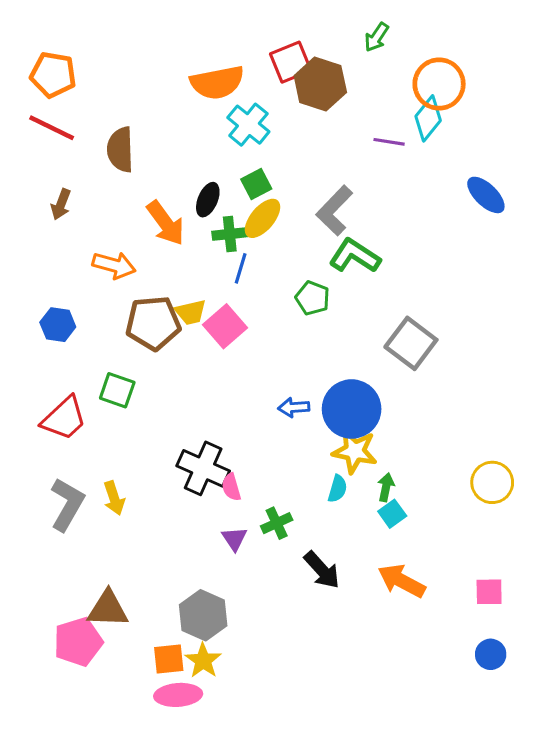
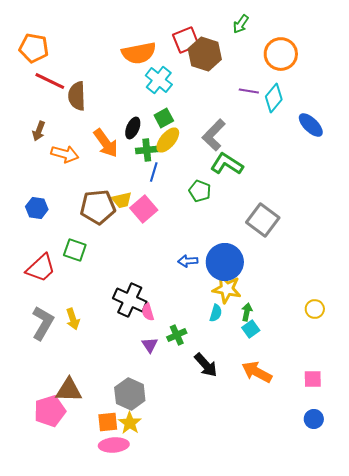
cyan diamond: (428, 118) -> (274, 98), moved
red line: (52, 128) -> (50, 81), moved
orange arrow: (114, 265) -> (65, 154), moved
yellow circle: (492, 482) -> (315, 309), size x0.7

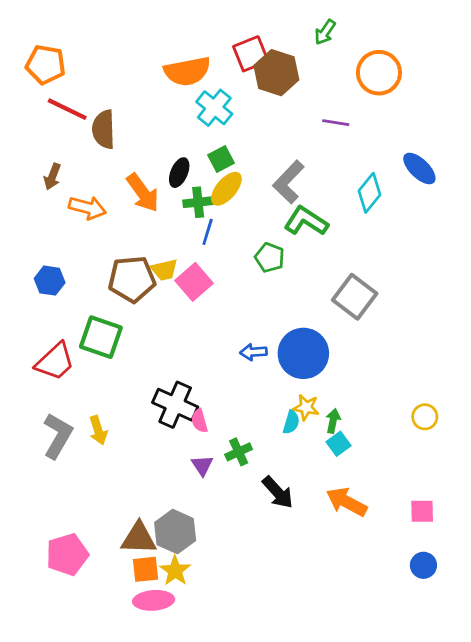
cyan diamond: (274, 98) -> (369, 193), moved
green square: (75, 250) -> (101, 337), size x1.4
yellow star: (227, 289) -> (306, 407), moved, size x0.7
brown triangle: (69, 390) -> (139, 538), moved

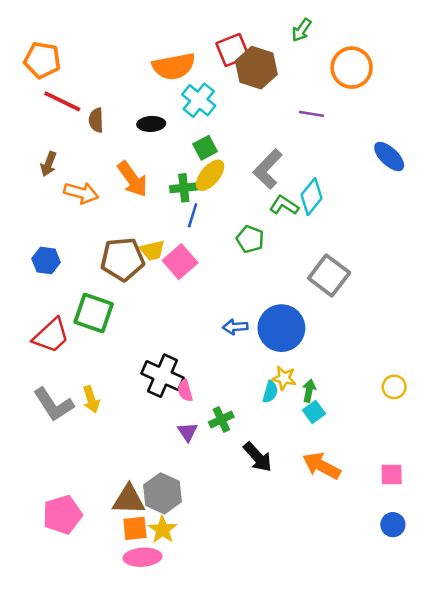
brown semicircle: (104, 129) -> (96, 120), size x0.7
black ellipse: (179, 173) -> (151, 124), moved, turned 64
cyan diamond: (369, 193) -> (312, 197), moved
green L-shape: (306, 221) -> (284, 205), size x0.7
gray L-shape: (58, 436) -> (54, 404), turned 117

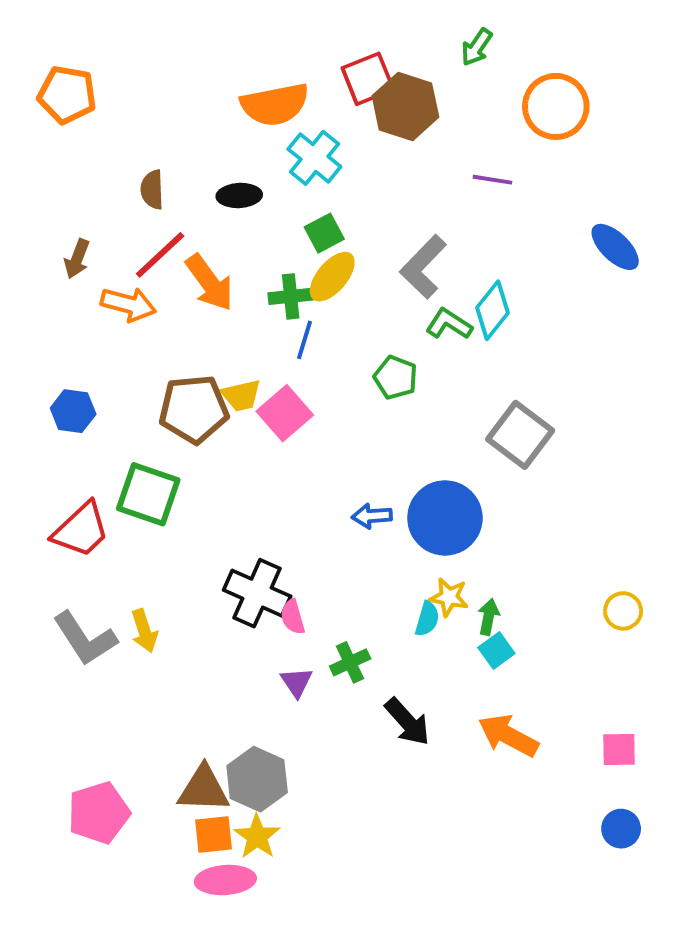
red line: (62, 101) -> (160, 255), moved, turned -69

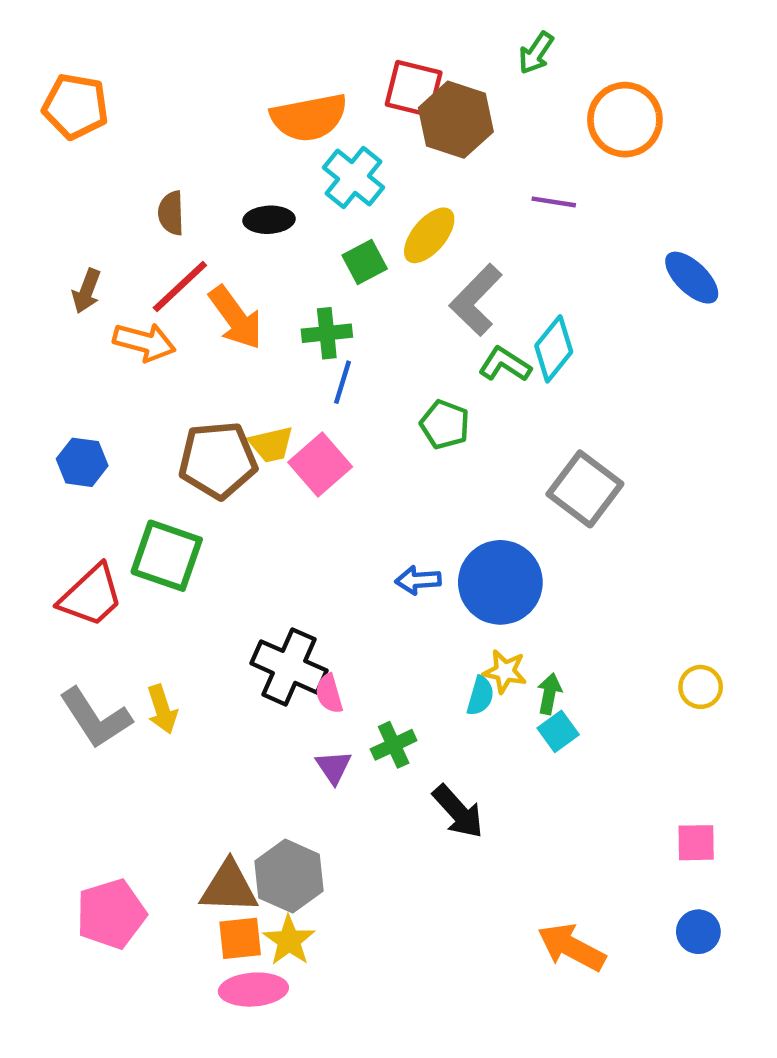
red square: (368, 79) -> (414, 88), turned 36
yellow ellipse: (332, 277) -> (429, 235), moved
orange arrow: (508, 736) -> (572, 947), moved

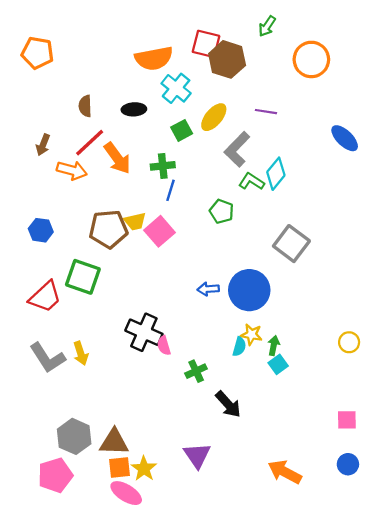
purple line: (554, 202) -> (266, 112), moved
purple triangle: (334, 767) -> (197, 455), moved, size x1.5
gray hexagon: (289, 876) -> (74, 436), moved
pink pentagon: (111, 914) -> (55, 475), moved
pink ellipse: (253, 990) -> (126, 493), turned 36

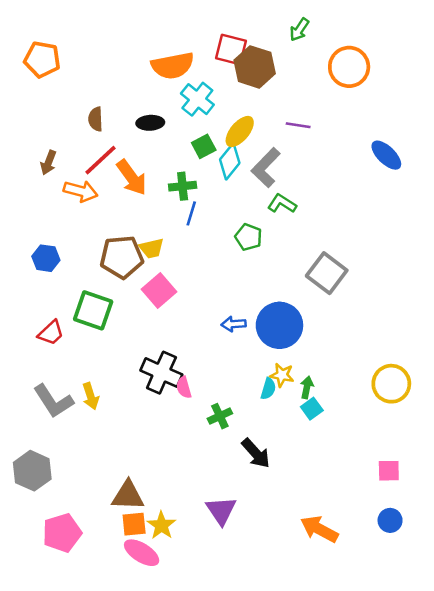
cyan diamond: (276, 174) -> (230, 161), moved
pink square: (159, 231) -> (159, 291), moved
red trapezoid: (45, 297) -> (51, 333), size x0.7
yellow circle: (349, 342) -> (391, 384), size x1.6
gray hexagon: (74, 436) -> (32, 471), moved

